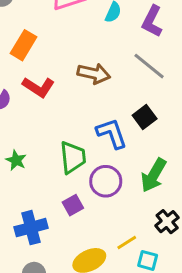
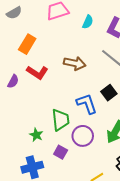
green star: (16, 160) -> (36, 135), moved
purple square: (73, 205) -> (61, 152), turned -32

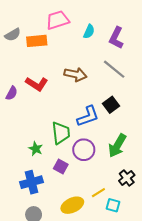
gray semicircle: (14, 13) -> (13, 35), moved
orange rectangle: (27, 44) -> (37, 41), moved, turned 54
blue L-shape: (87, 104) -> (88, 116), turned 90

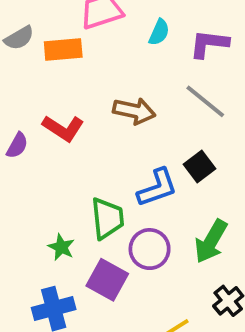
purple L-shape: (116, 38) -> (209, 44), turned 70
purple square: (61, 166) -> (107, 280), size x1.5

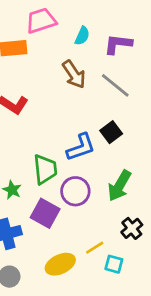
brown arrow: (134, 111) -> (74, 74), moved, turned 44

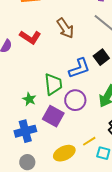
brown arrow: (74, 74) -> (65, 28), moved

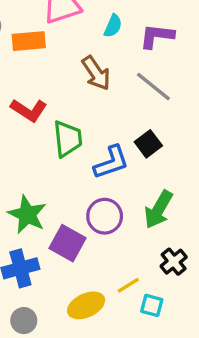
brown arrow: (65, 28) -> (96, 73), moved
green trapezoid: (53, 84) -> (68, 139), moved
green star: (29, 99) -> (27, 214), size x1.6

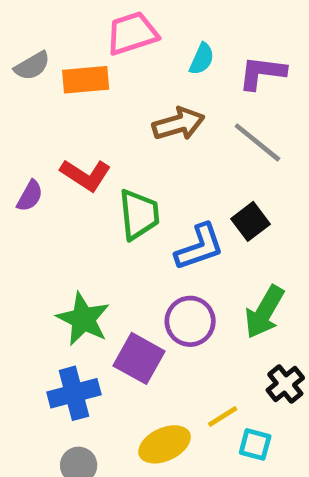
brown arrow: (96, 73) -> (178, 124), turned -72

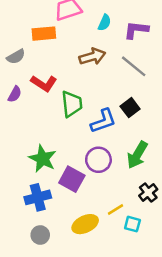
gray semicircle: (32, 66) -> (16, 57), moved

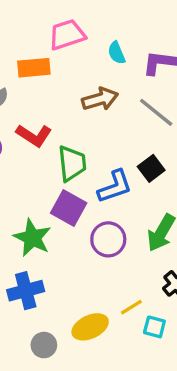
cyan semicircle: (105, 23) -> (117, 53), turned 133
purple square: (72, 179) -> (69, 208), moved
gray circle: (40, 235) -> (44, 345), moved

